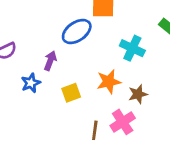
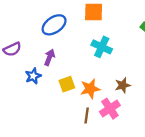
blue ellipse: (77, 31) -> (54, 25), moved
cyan cross: (132, 48) -> (102, 47), moved
orange star: (109, 82) -> (90, 89), moved

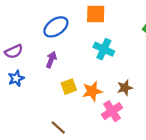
blue star: (33, 76) -> (16, 78), moved
brown line: (87, 115) -> (58, 127), moved, turned -56

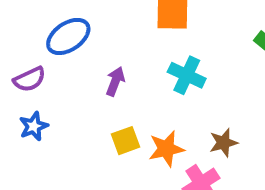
blue ellipse: (56, 27) -> (68, 36), moved
purple arrow: (51, 60) -> (115, 81), moved

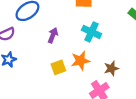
orange star: (166, 149) -> (80, 61), moved

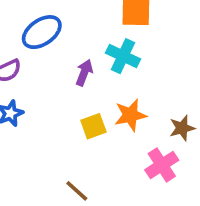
cyan cross: (91, 32) -> (123, 56), moved

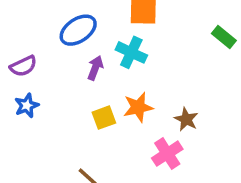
blue ellipse: (42, 32) -> (78, 30), moved
brown star: (182, 128) -> (186, 119), turned -30

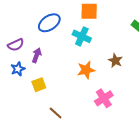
purple arrow: (95, 68) -> (37, 55), moved
yellow square: (104, 118) -> (39, 85), moved
brown star: (186, 119) -> (115, 61), moved

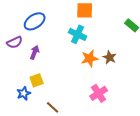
blue ellipse: (49, 23) -> (35, 21), moved
blue star: (18, 69) -> (24, 93), moved
orange star: (86, 70) -> (90, 58), moved

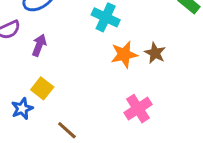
yellow square: (37, 80) -> (42, 88), turned -32

